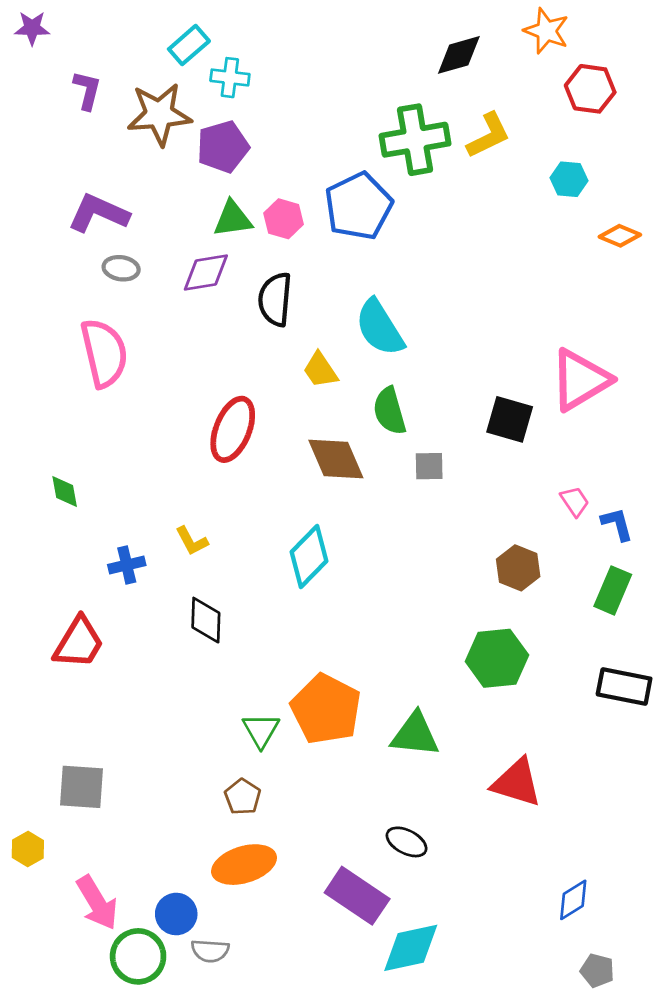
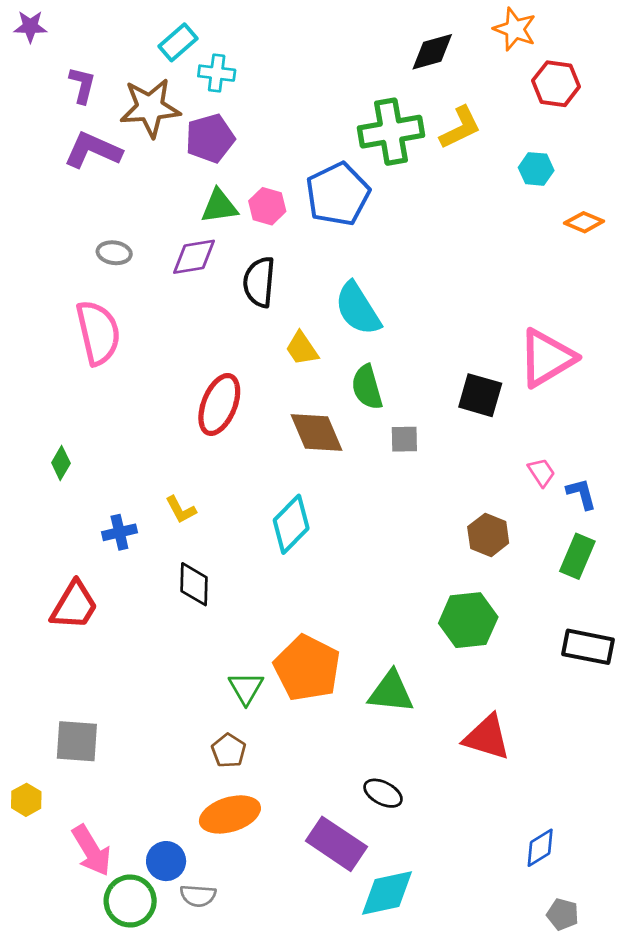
purple L-shape: (98, 213) -> (93, 150), moved
green diamond: (65, 492) -> (61, 463), turned 40

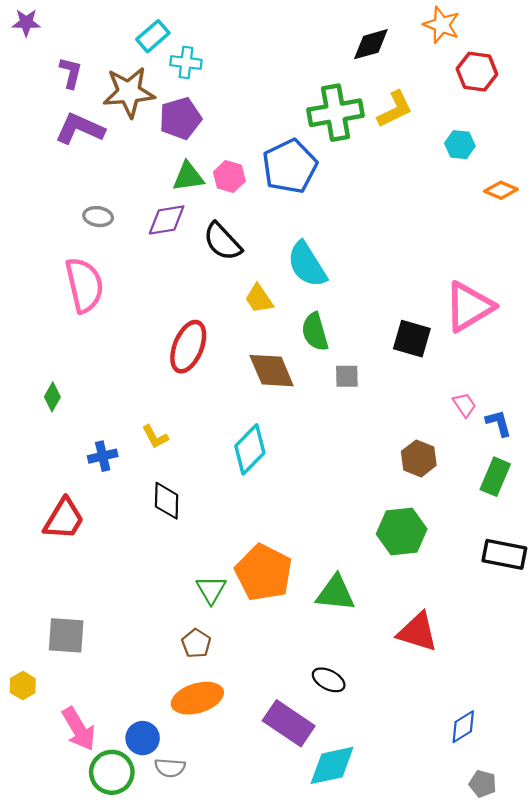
black semicircle: (259, 282) -> (222, 242), turned -48

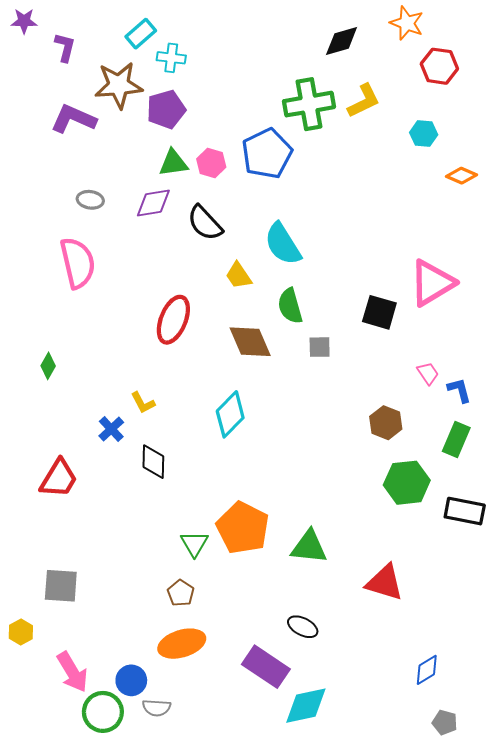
purple L-shape: (71, 73) -> (65, 47), moved
blue cross: (103, 456) -> (111, 429), moved, turned -30
green hexagon: (402, 532) -> (407, 483), moved

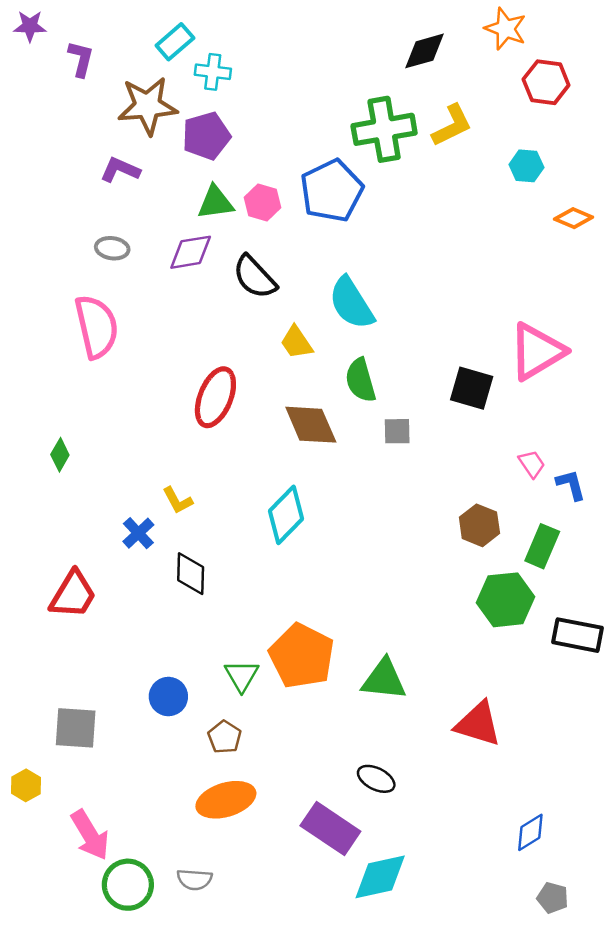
purple L-shape: (73, 119) -> (120, 170), moved, size x0.7
green rectangle: (456, 440) -> (542, 546), moved
blue circle: (131, 680) -> (168, 697), moved

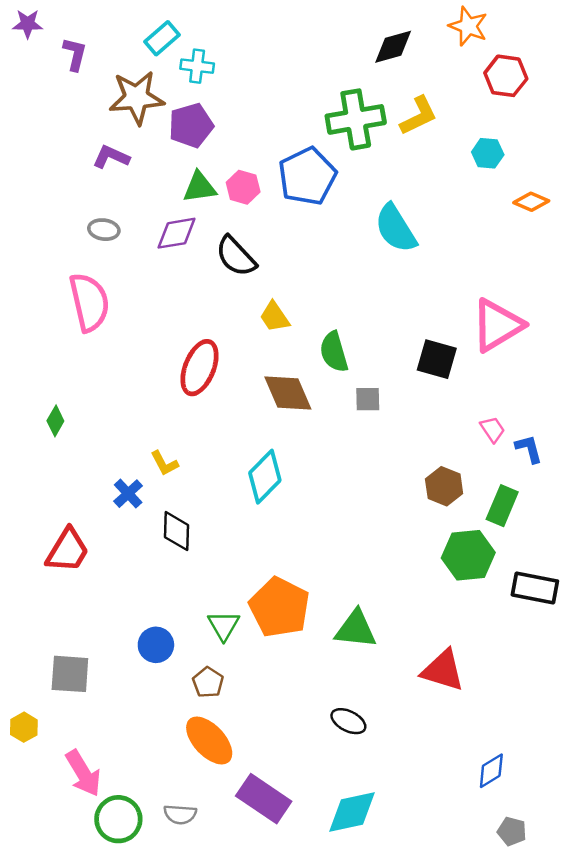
cyan semicircle: (351, 303) -> (396, 228), moved
orange ellipse: (226, 800) -> (209, 741), turned 64
purple rectangle: (330, 829) -> (264, 799), moved

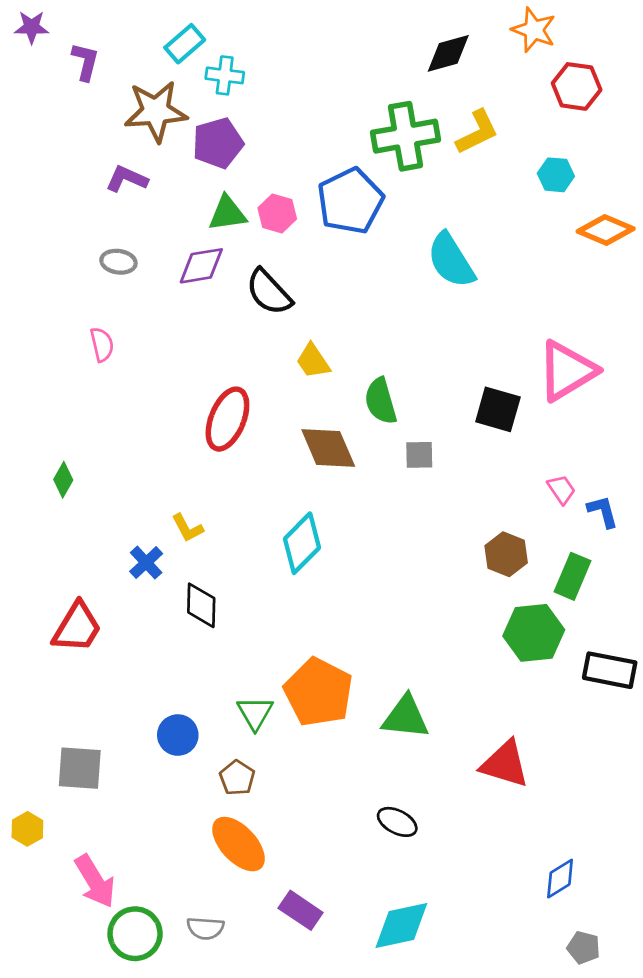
orange diamond: (531, 202) -> (606, 230), size x1.4
pink semicircle: (89, 302) -> (102, 345), size x0.5
purple rectangle: (264, 799) -> (301, 910), size x0.7

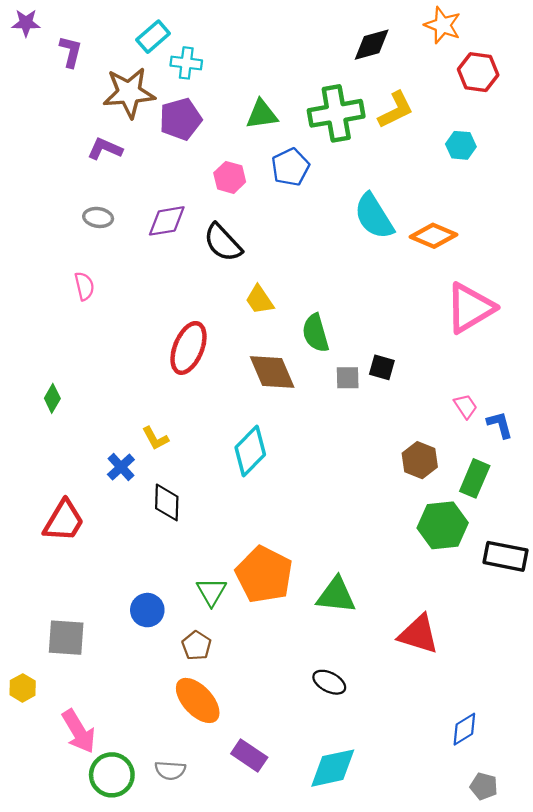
blue pentagon: (350, 201) -> (290, 167), size x0.7
green triangle: (227, 213) -> (262, 114), moved
orange diamond: (606, 230) -> (433, 236), moved
black square: (498, 409) -> (382, 367), moved, size x0.7

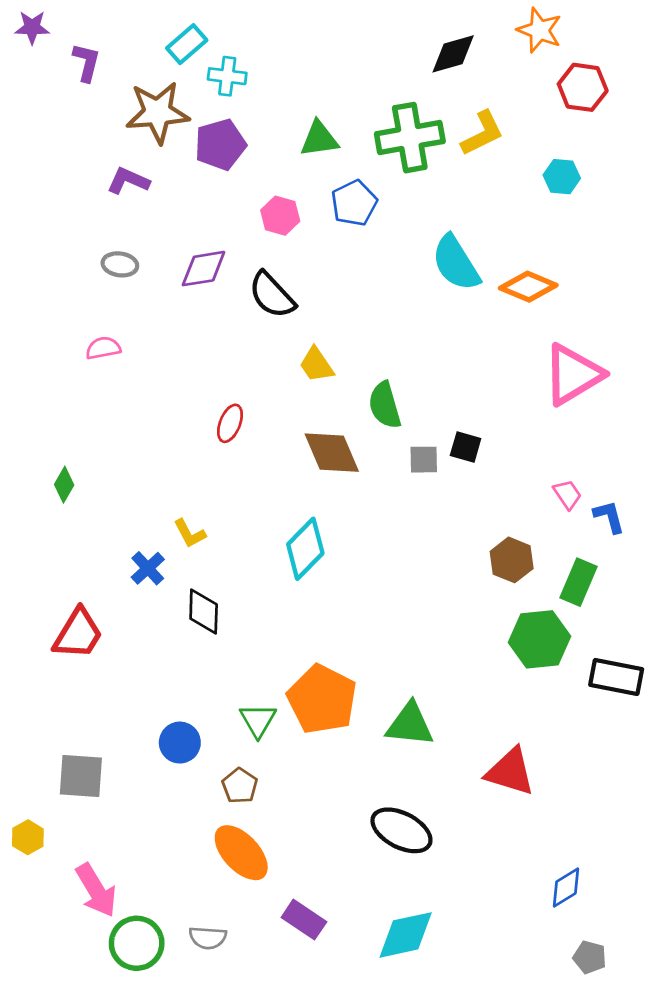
pink semicircle: (84, 286) -> (103, 348), turned -88
red ellipse: (189, 348) -> (230, 423), size x0.6
black ellipse: (329, 682) -> (401, 830), size x1.5

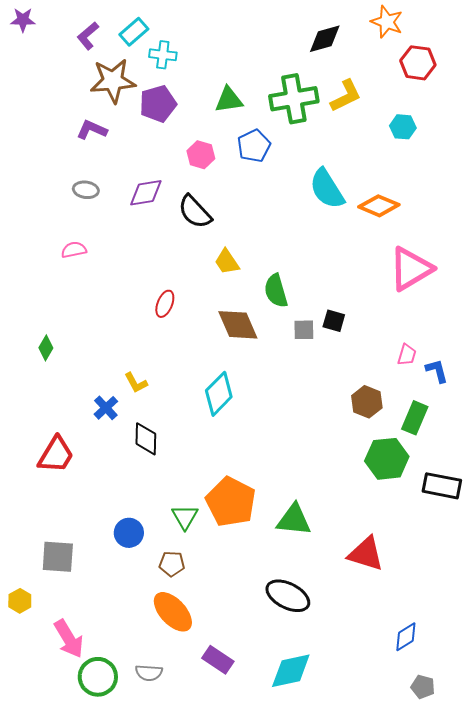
purple L-shape: (86, 62) -> (88, 36), moved, turned -144
pink trapezoid: (567, 494) -> (407, 355), turned 50
brown pentagon: (240, 786) -> (172, 564), turned -30

